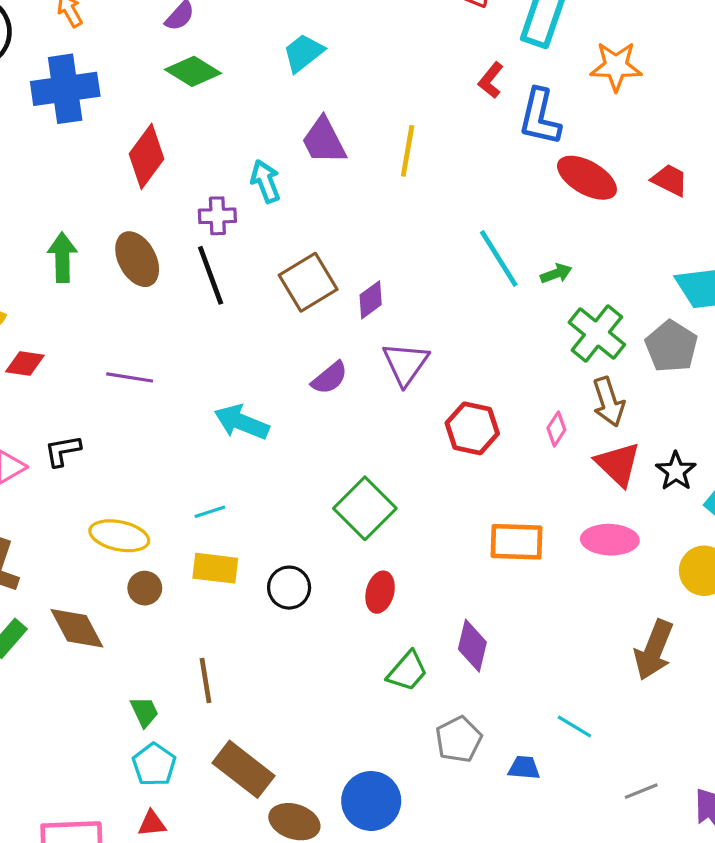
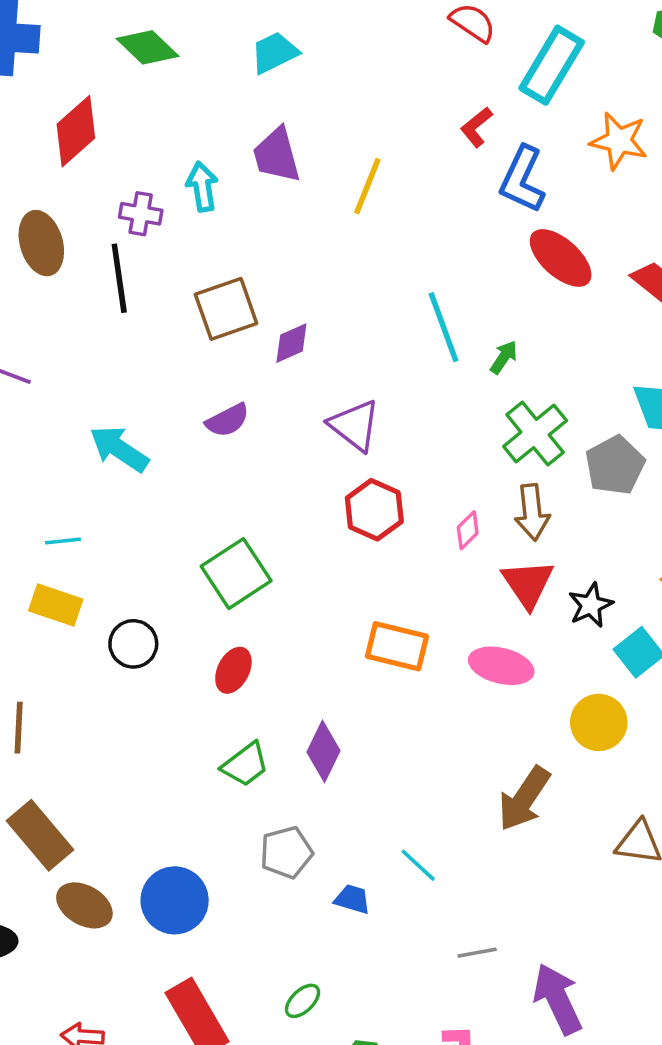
green arrow: (556, 274) -> (504, 357), turned -48
purple triangle: (406, 364) -> (354, 426), moved, turned -39

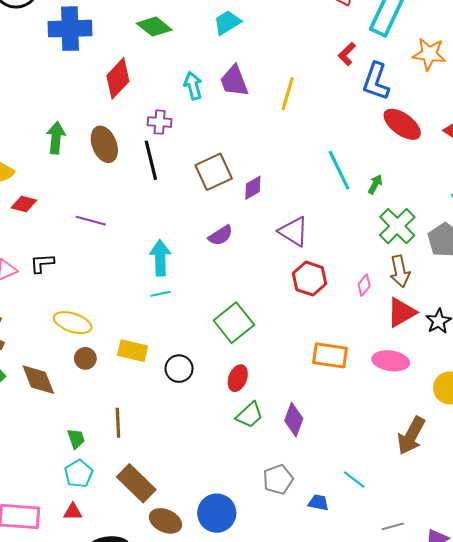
cyan arrow: (202, 187) -> (193, 86), moved
cyan arrow: (119, 449) -> (160, 258), turned 60
cyan line: (63, 541) -> (161, 294), moved
red triangle: (528, 584) -> (401, 312), turned 40
green trapezoid: (245, 765) -> (249, 415), moved

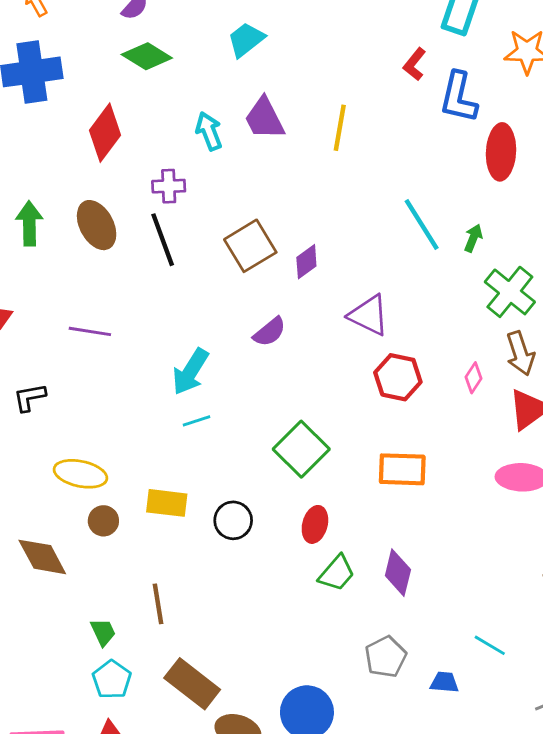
red ellipse: (402, 124) -> (501, 152), turned 63
cyan arrow: (160, 258) -> (190, 372), turned -140
orange rectangle: (330, 355) -> (402, 469), moved

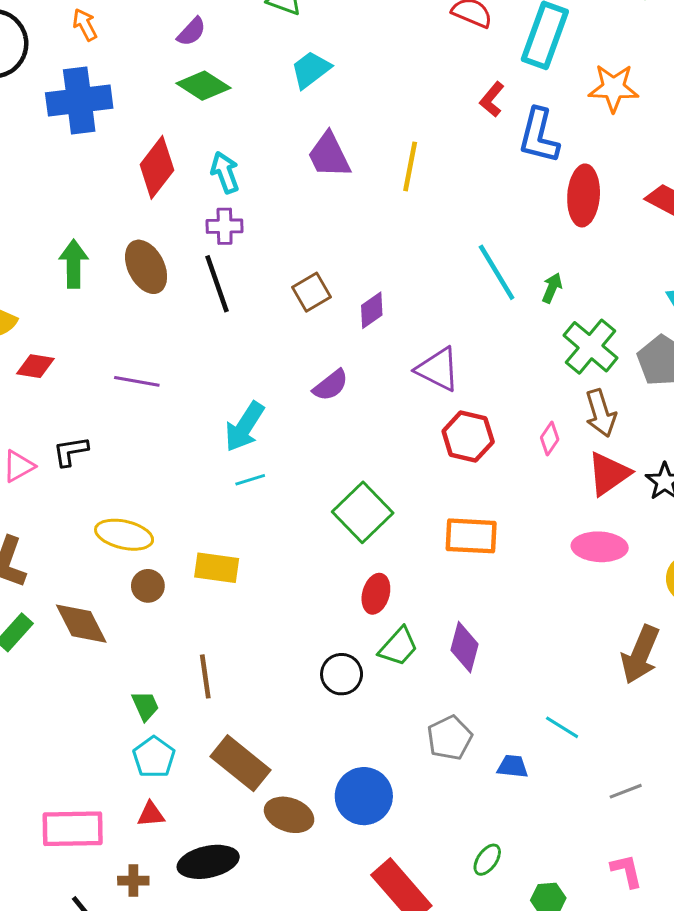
cyan arrow: (209, 131) -> (225, 172), moved
brown square: (250, 246) -> (311, 292), size x0.7
black circle: (233, 520) -> (342, 674), moved

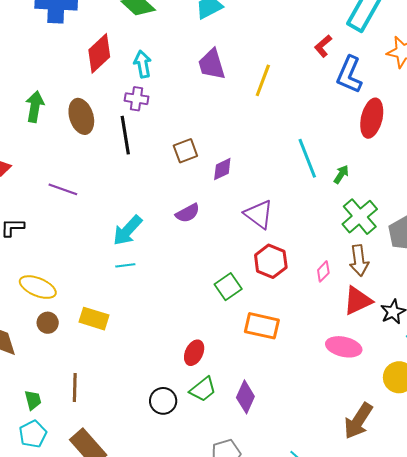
green square: (363, 512) -> (228, 287), moved, size x0.7

